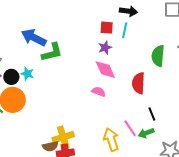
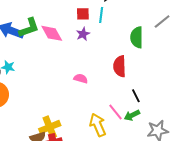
green L-shape: (52, 52) -> (29, 28), moved
pink diamond: (105, 70) -> (52, 33), moved

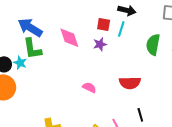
green L-shape: (29, 28) -> (32, 49), moved, turned 90
green semicircle: (137, 37) -> (153, 45), moved
red semicircle: (120, 66) -> (130, 83), turned -100

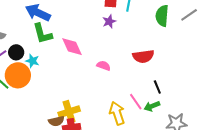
pink diamond: (69, 38) -> (72, 47), moved
cyan star: (20, 63) -> (32, 61), moved

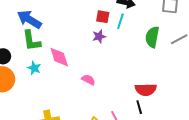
red semicircle: (143, 56) -> (146, 90), moved
cyan star: (32, 61) -> (34, 68), moved

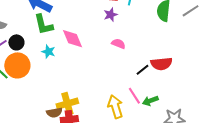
pink semicircle: (88, 80) -> (118, 44), moved
black line: (139, 107) -> (142, 70), moved, turned 72

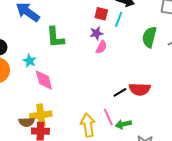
green L-shape: (44, 25) -> (55, 37), moved
pink diamond: (72, 39) -> (44, 80), moved
pink semicircle: (118, 44) -> (101, 47), moved, turned 88

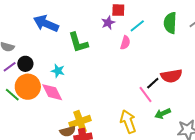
cyan line: (119, 19) -> (137, 26), moved, turned 42
purple star: (96, 33) -> (108, 23), moved
pink diamond: (44, 80) -> (52, 92), moved
pink line: (108, 117) -> (145, 95), moved

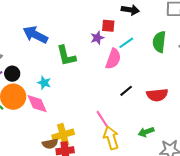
pink semicircle: (125, 43) -> (113, 59), size x1.5
black line: (153, 83) -> (126, 91), moved
pink line: (145, 95) -> (102, 119), moved

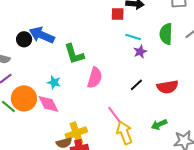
red square: (108, 26) -> (118, 14), moved
purple star: (97, 38) -> (140, 52), moved
cyan line: (126, 43) -> (133, 37), turned 56
pink semicircle: (113, 59) -> (95, 78), moved
black circle: (12, 74) -> (24, 39), moved

